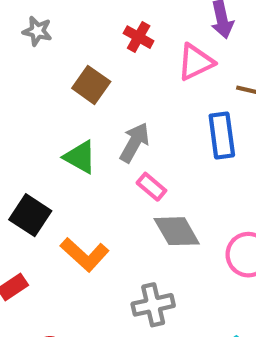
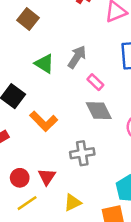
brown square: (91, 85) -> (28, 19), moved
pink rectangle: (151, 187) -> (95, 82), moved

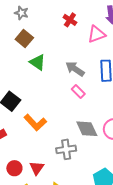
gray arrow: (77, 57) -> (75, 69), moved, turned -90
green triangle: (44, 64) -> (38, 62), moved
gray diamond: (99, 111) -> (87, 129), moved

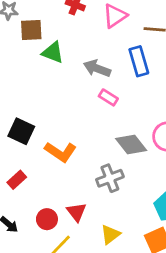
brown square: (24, 38) -> (31, 30), moved, turned -30
green triangle: (38, 62) -> (53, 52), moved

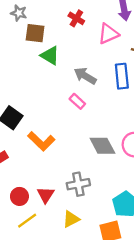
pink rectangle: (108, 97) -> (77, 101), moved
gray cross: (110, 178) -> (78, 184), moved

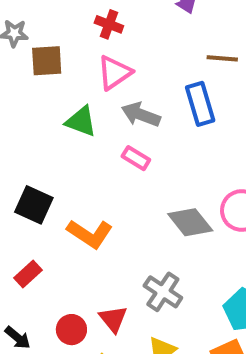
pink triangle: (108, 34) -> (114, 73), moved
green triangle: (50, 56) -> (81, 121), moved
gray cross: (78, 184) -> (163, 292), turned -35

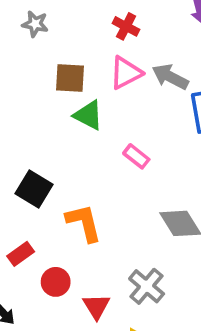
brown square: (47, 61) -> (70, 78), moved
gray arrow: (141, 115) -> (170, 77), moved
orange L-shape: (90, 234) -> (84, 223), turned -144
red circle: (71, 330) -> (56, 282), moved

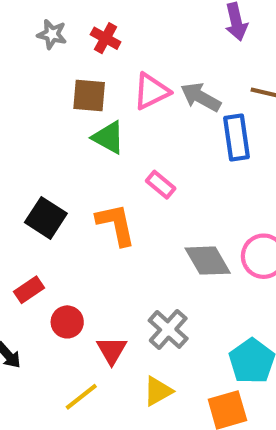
red cross: (126, 26) -> (106, 38), moved
orange L-shape: (84, 223) -> (116, 224), moved

